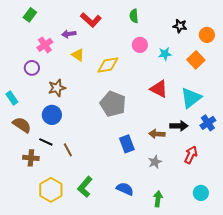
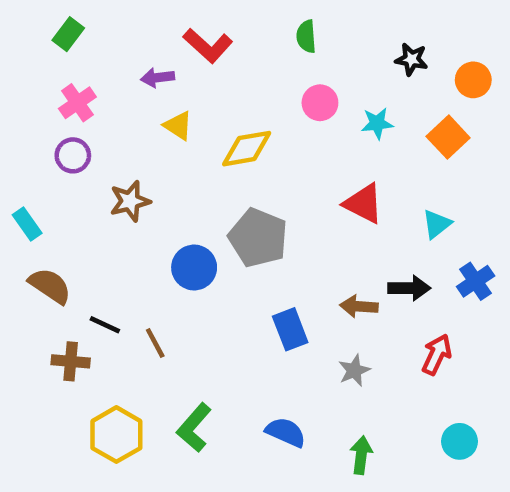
pink cross: (45, 45) -> (77, 103), moved
cyan triangle: (191, 98) -> (437, 224), size x0.6
blue circle: (52, 115) -> (194, 268), moved

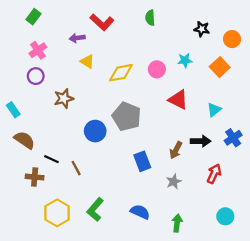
pink circle: (320, 103) -> (157, 69), moved
brown arrow: (359, 306) -> (176, 150), turned -66

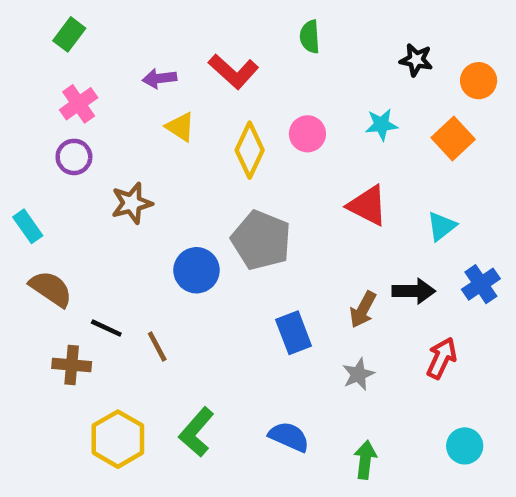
red L-shape: (102, 22) -> (233, 71), moved
pink circle: (157, 69) -> (307, 134), moved
yellow diamond: (121, 73) -> (250, 150), turned -55

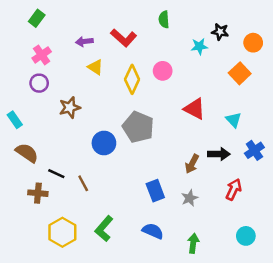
cyan star: (381, 125) -> (199, 46), moved
cyan triangle: (442, 226) -> (234, 120), turned -35
blue rectangle: (294, 333) -> (155, 191), moved

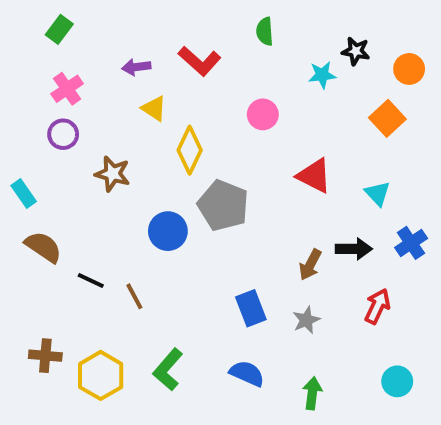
yellow diamond: (132, 79) -> (190, 150), moved
brown star: (70, 108) -> (113, 174), turned 30
brown cross: (38, 193) -> (45, 356), moved

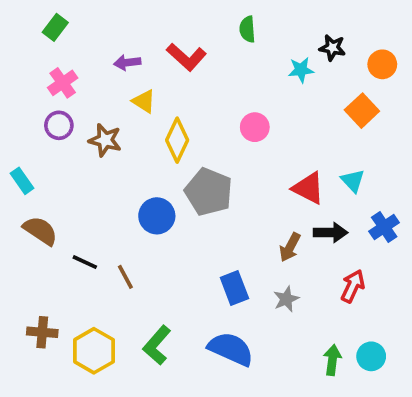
pink circle: (263, 114) -> (255, 127), moved
brown star: (113, 174) -> (105, 140), moved
red triangle: (314, 176) -> (308, 188), moved
blue semicircle: (247, 373) -> (231, 349), size x1.4
green arrow: (312, 393) -> (332, 360), moved

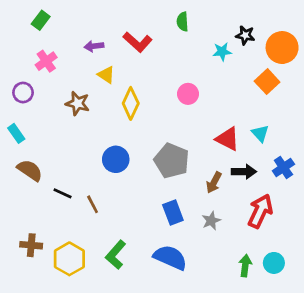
orange circle: (382, 64) -> (282, 48), size x1.5
purple circle: (59, 125) -> (23, 93), moved
gray pentagon: (209, 192) -> (172, 161), moved
red arrow: (353, 286) -> (260, 211), size x1.4

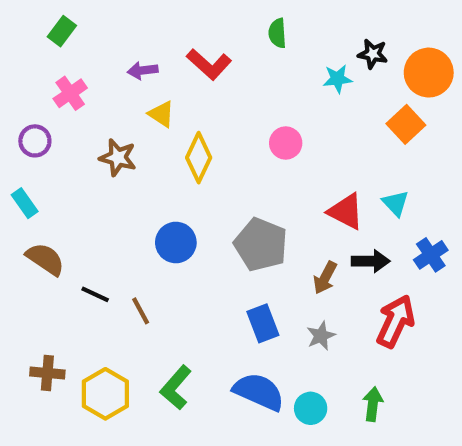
cyan circle: (274, 263) -> (311, 408), moved

